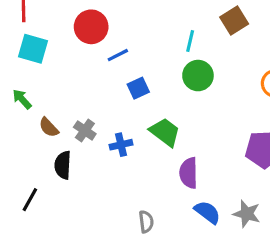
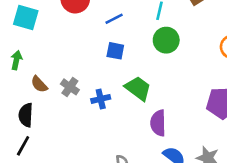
blue line: (118, 55) -> (114, 19), moved
blue square: (138, 88) -> (115, 51), turned 36
green arrow: (22, 99) -> (16, 60), turned 54
black semicircle: (63, 165) -> (26, 115), moved

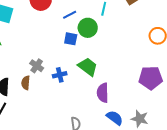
green circle: (166, 40) -> (88, 28), moved
brown semicircle: (39, 84) -> (26, 83), moved, turned 48

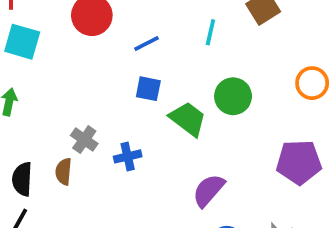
green circle: (88, 28) -> (233, 96), moved
green trapezoid: (88, 67) -> (188, 119), moved
purple semicircle: (103, 93) -> (209, 190), turned 42

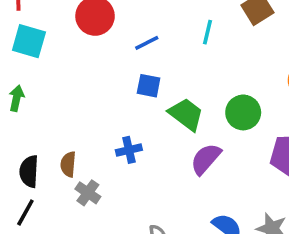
green circle: (233, 96) -> (243, 112), moved
gray cross: (84, 140) -> (88, 193), moved
purple semicircle: (209, 190) -> (206, 159), moved

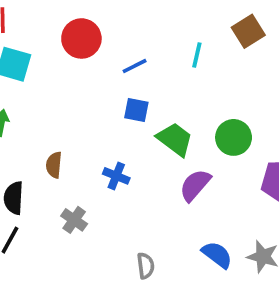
blue cross: (129, 150) -> (116, 176), turned 35
brown semicircle: (68, 164) -> (54, 165), moved

